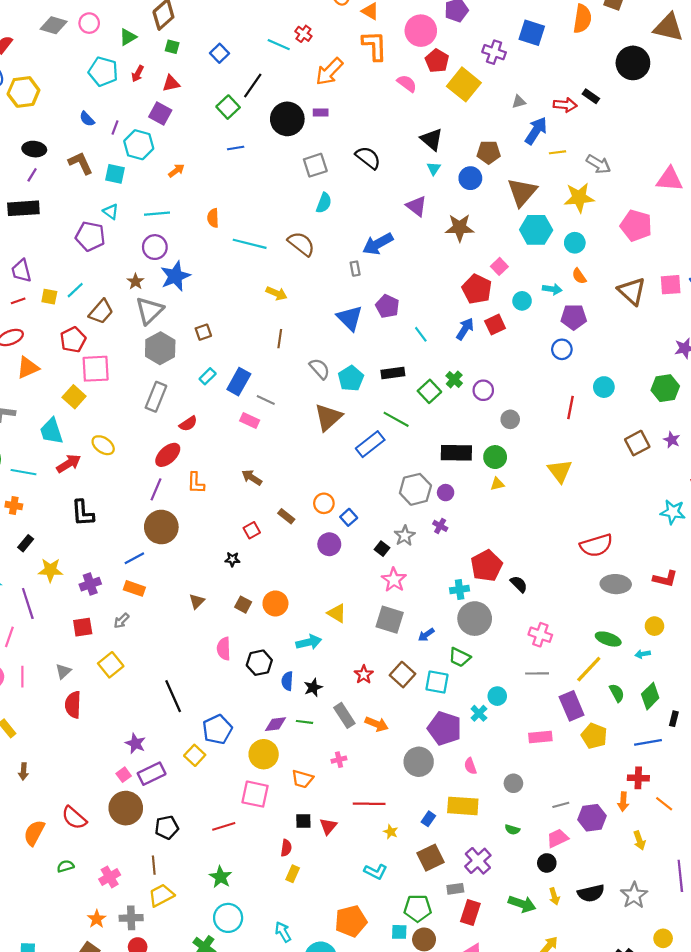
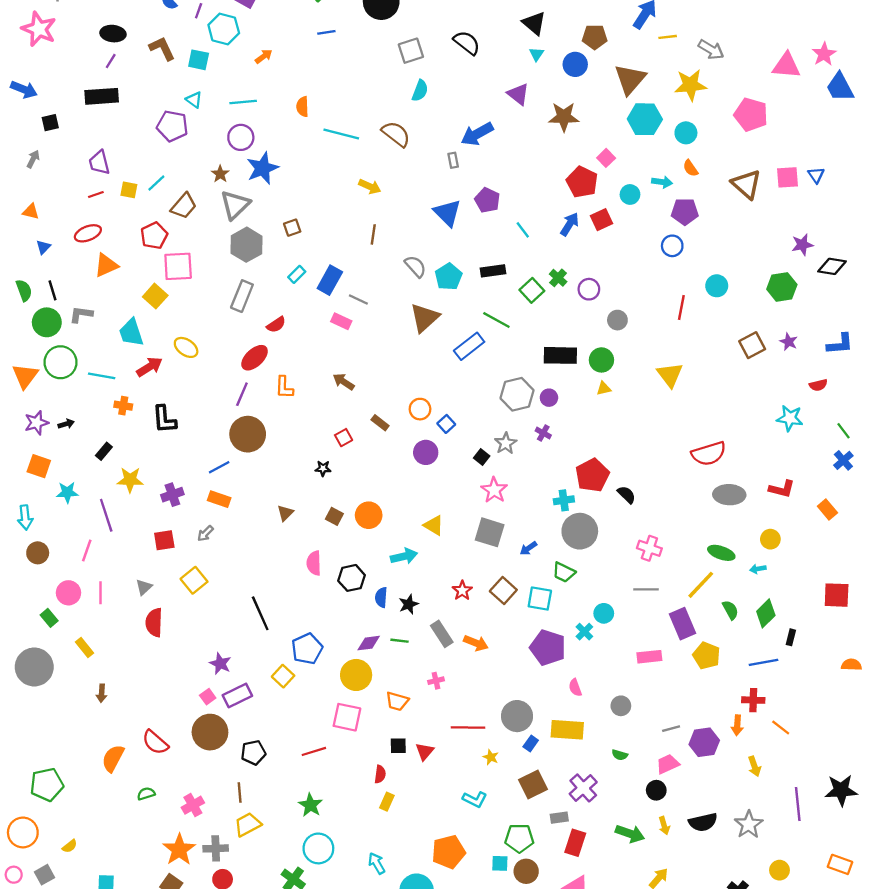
orange cross: (14, 505) -> (123, 406), moved
gray circle: (419, 762) -> (517, 716), moved
orange star: (97, 919) -> (179, 850), size x1.6

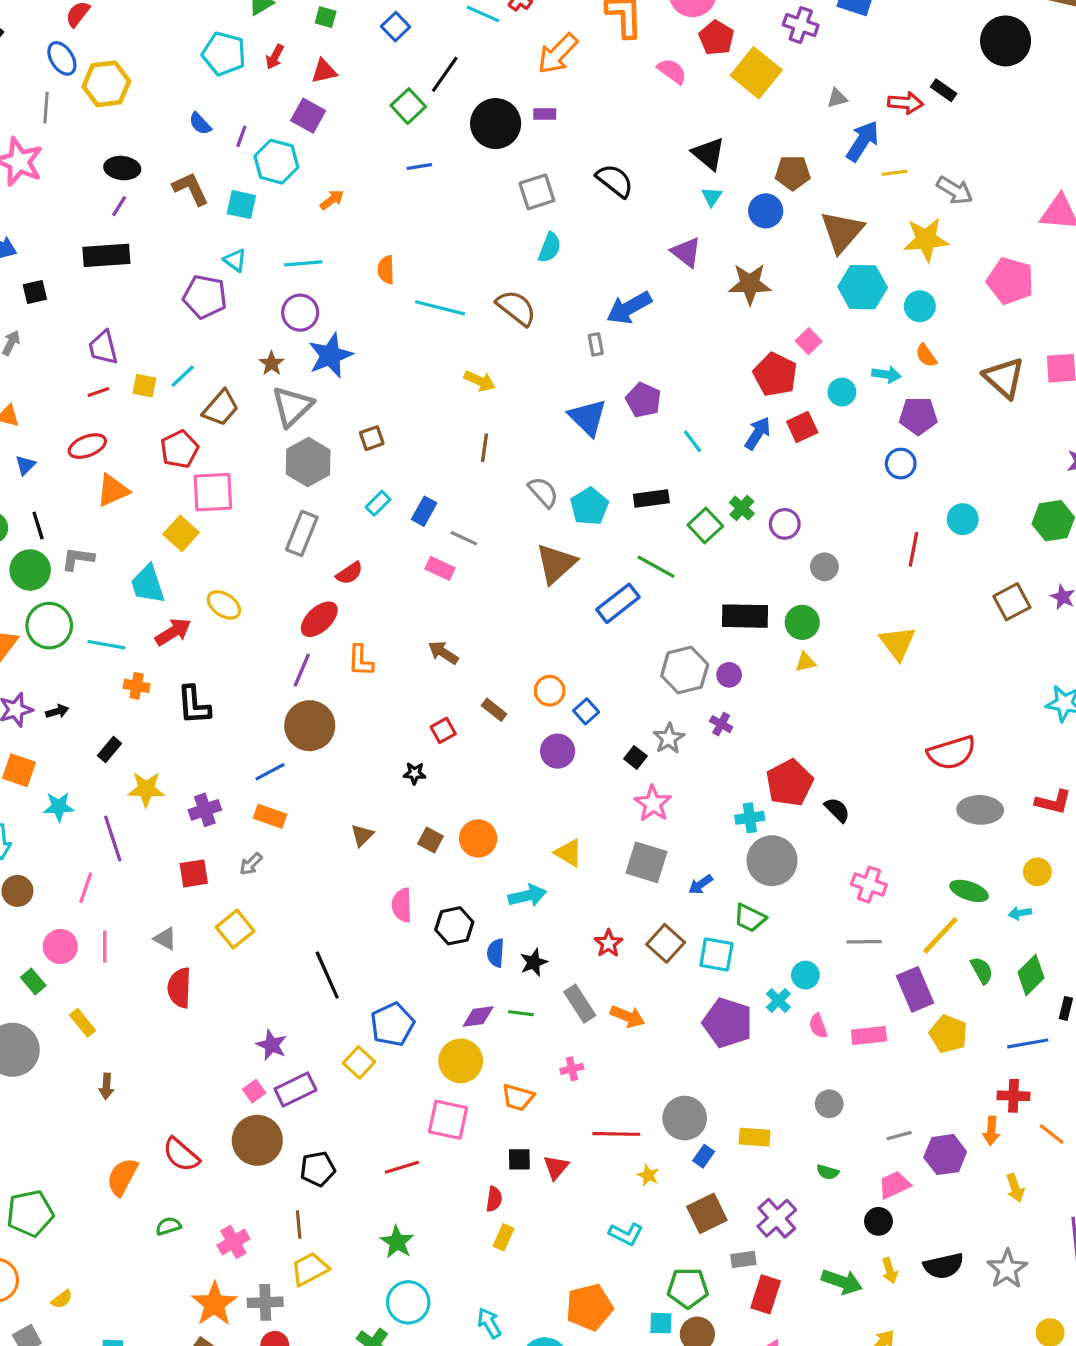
blue rectangle: (330, 280) -> (424, 511), size x0.7
gray triangle: (144, 587) -> (165, 939), turned -48
pink semicircle: (575, 688) -> (818, 1026), moved
yellow rectangle: (567, 730) -> (755, 1137), size x0.7

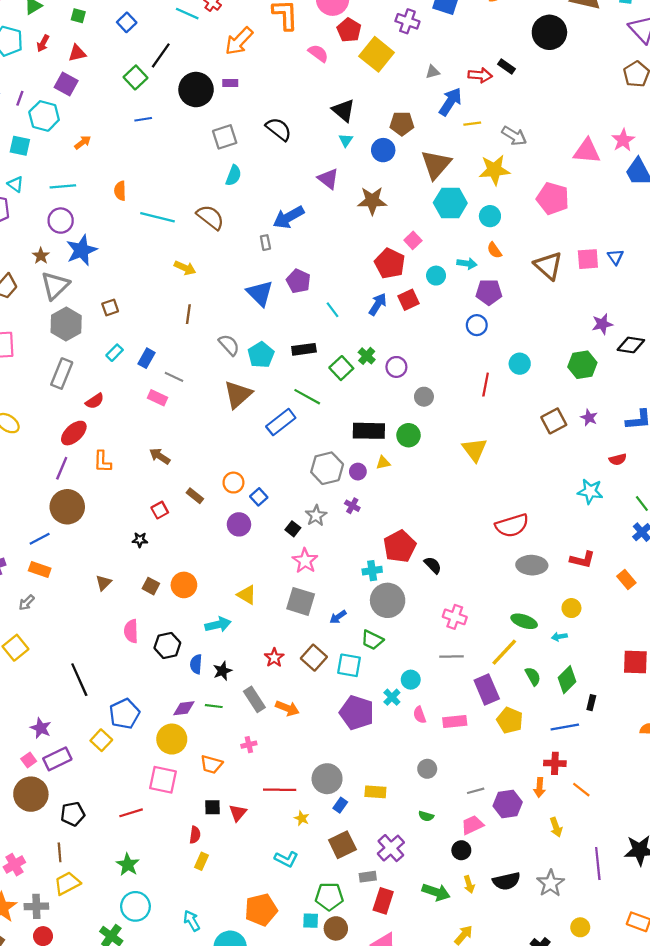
yellow triangle: (805, 662) -> (383, 463), moved

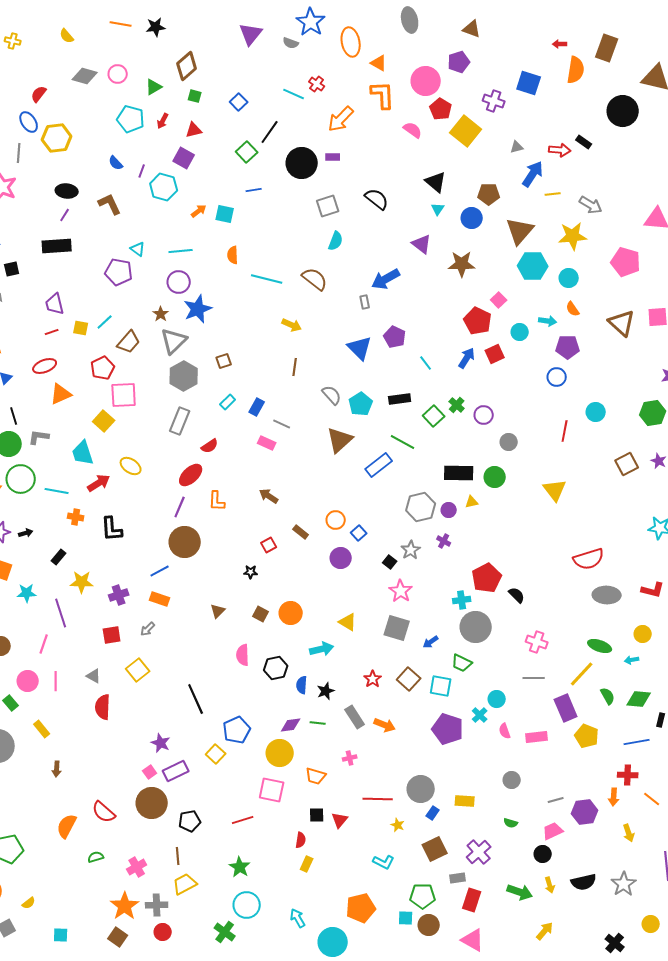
cyan square: (20, 146) -> (225, 214), moved
green diamond: (567, 680) -> (639, 699), turned 50

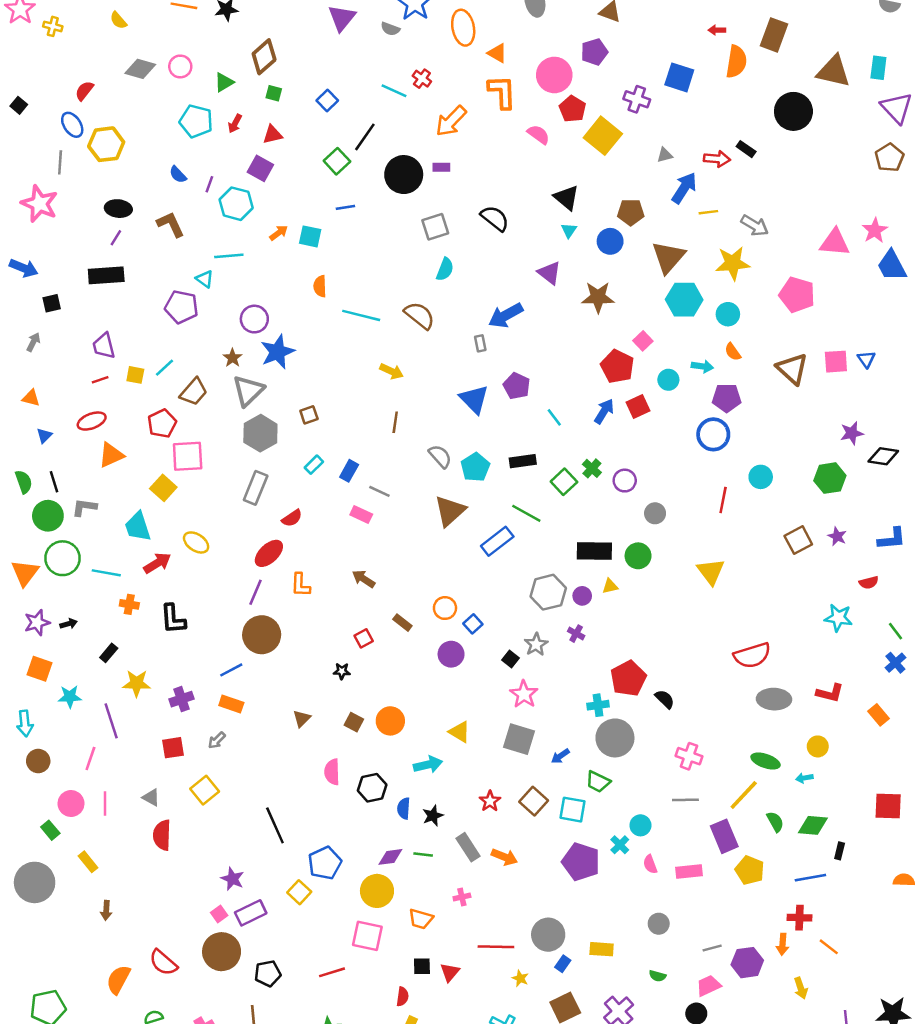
cyan line: (181, 251) -> (229, 256), moved
blue circle: (557, 377) -> (713, 434), size x1.4

